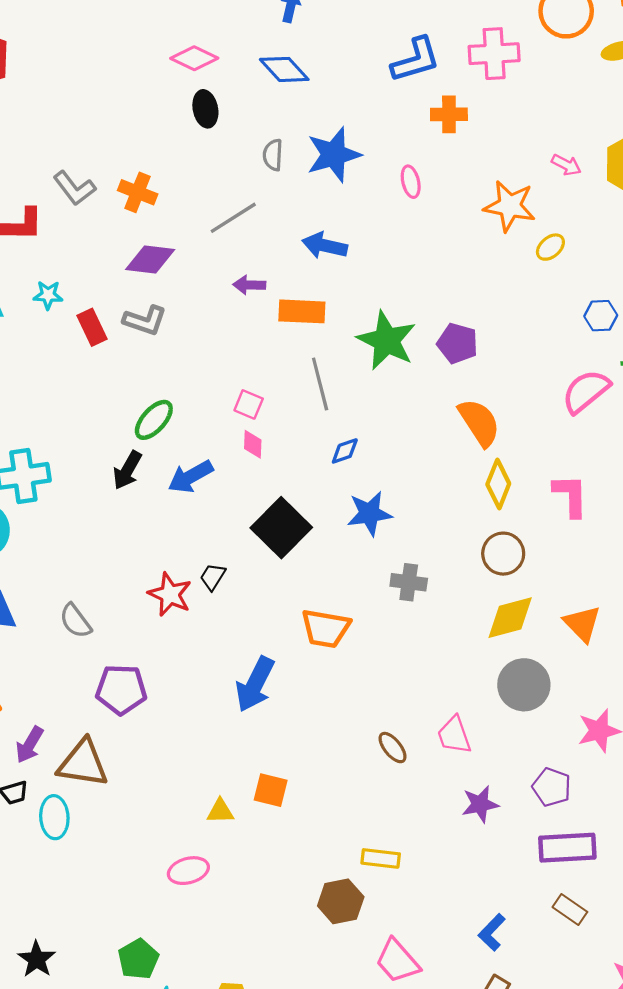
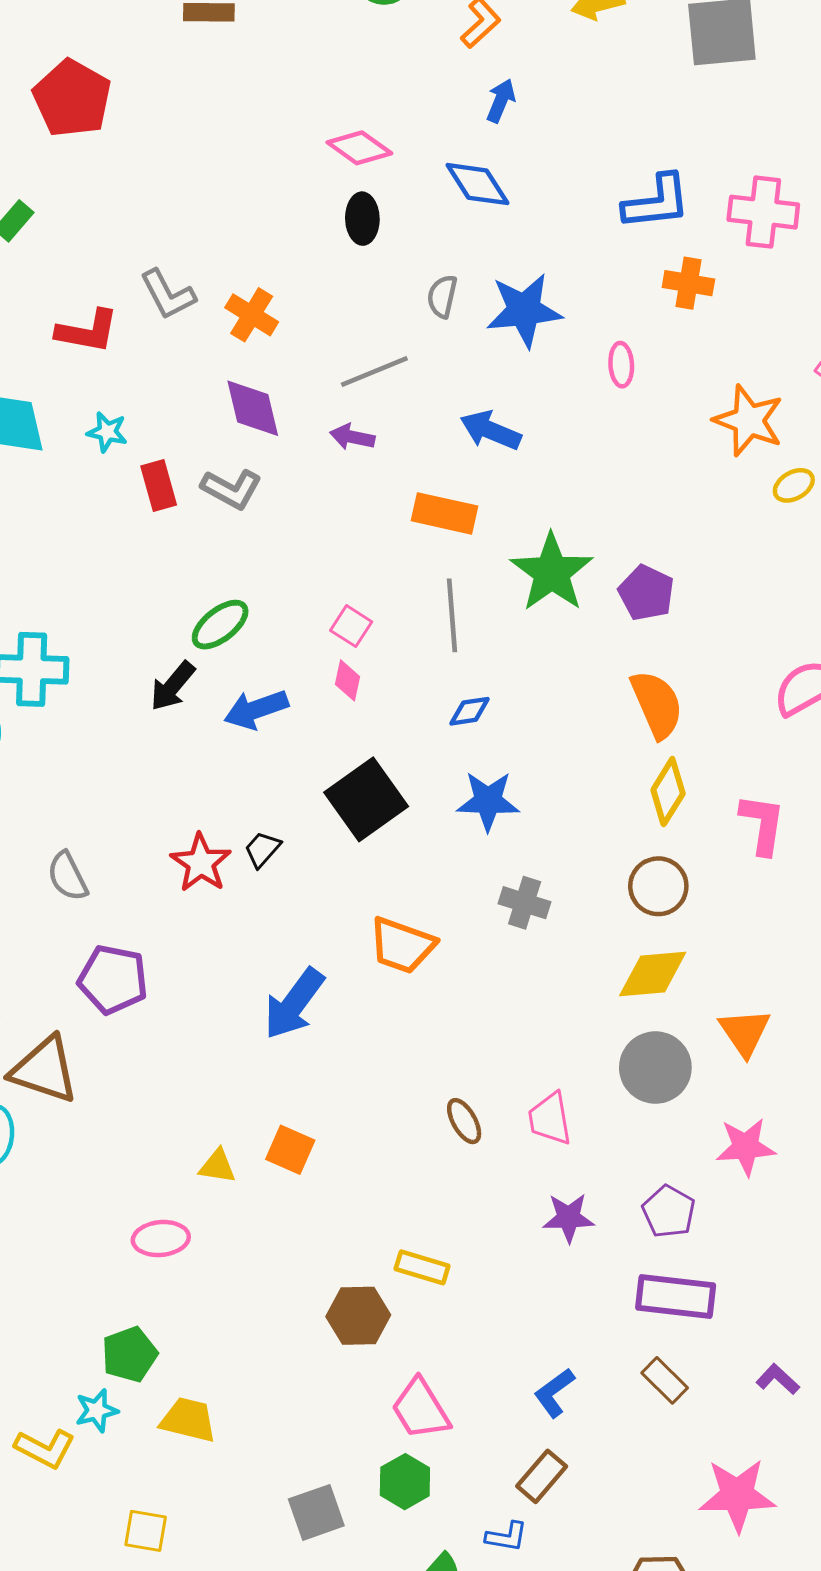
purple diamond: (150, 260) -> (253, 408), turned 60
purple arrow: (249, 285) -> (352, 437), moved
orange triangle: (582, 624) -> (745, 1032), moved
green pentagon: (138, 959) -> (130, 1354), moved

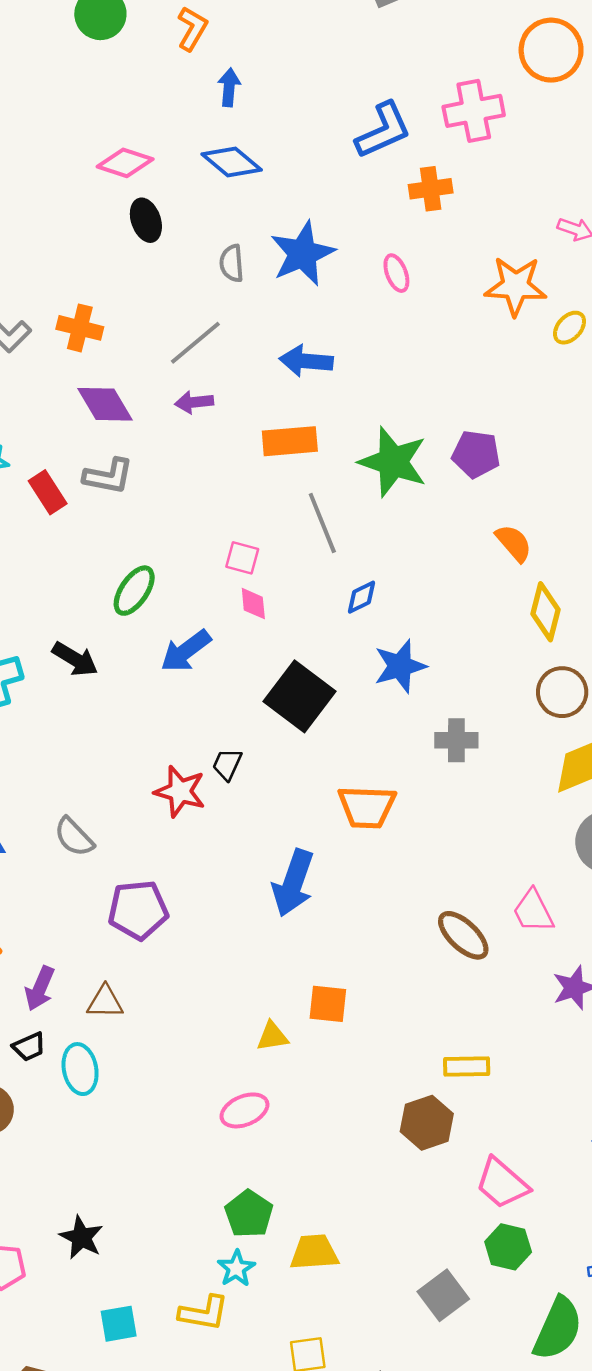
black arrow: (173, 686) -> (75, 659), moved, turned -81
orange semicircle: (657, 704) -> (514, 543), size x0.7
brown triangle: (44, 1070) -> (105, 1002), size x0.6
brown ellipse: (464, 1121) -> (463, 935), size x1.4

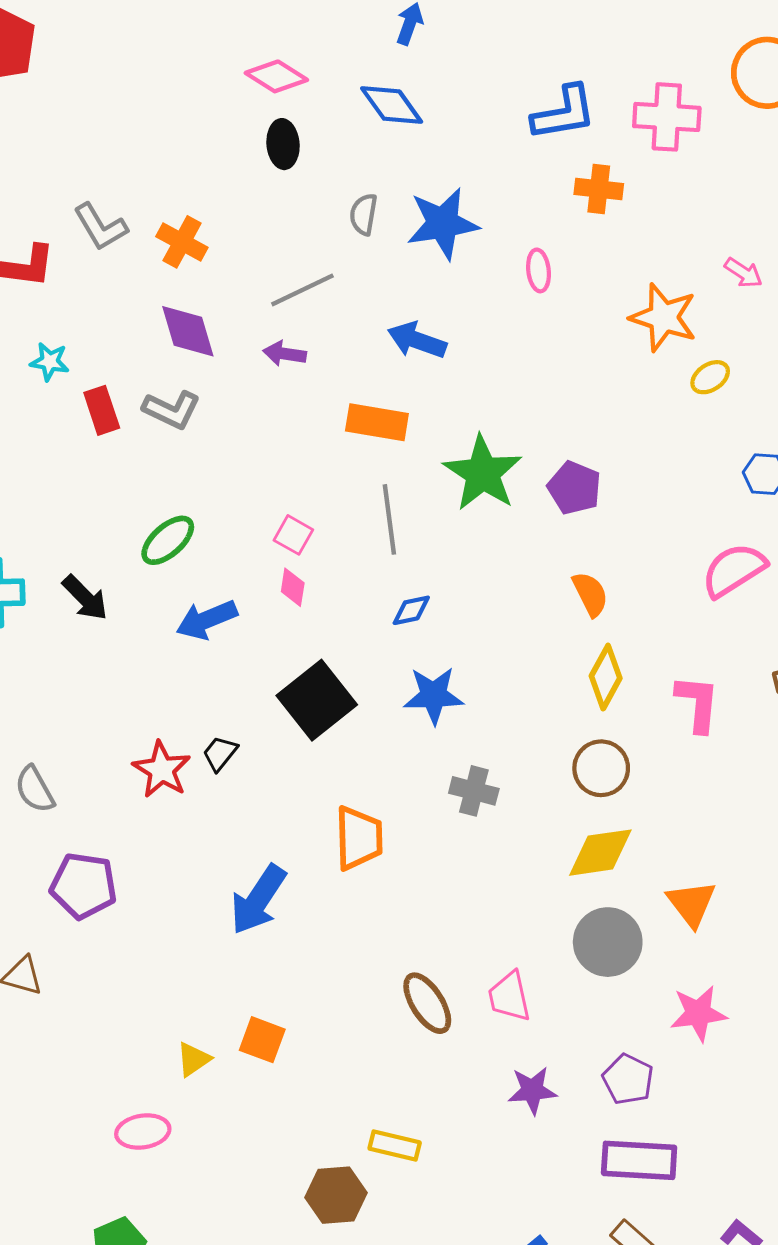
orange trapezoid: (367, 807) -> (359, 838), turned -108
yellow triangle: (272, 1036) -> (193, 1059), turned -40

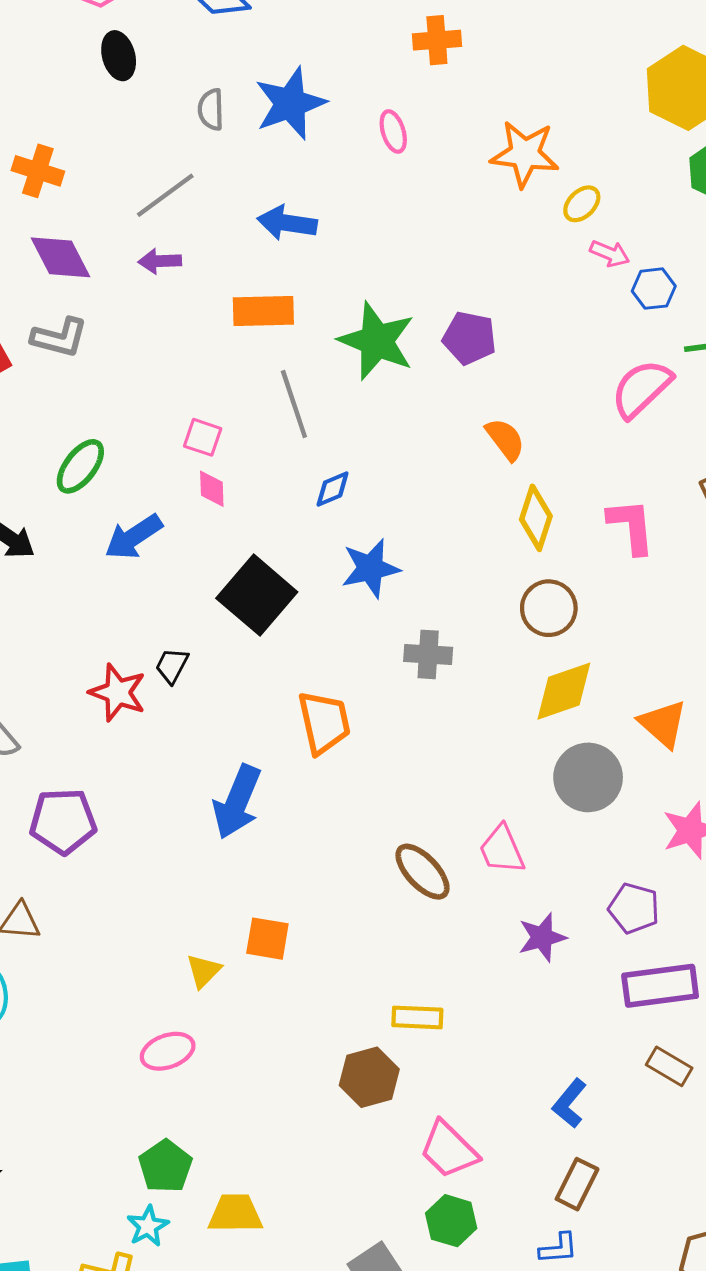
pink arrow: (743, 273) -> (610, 253), moved

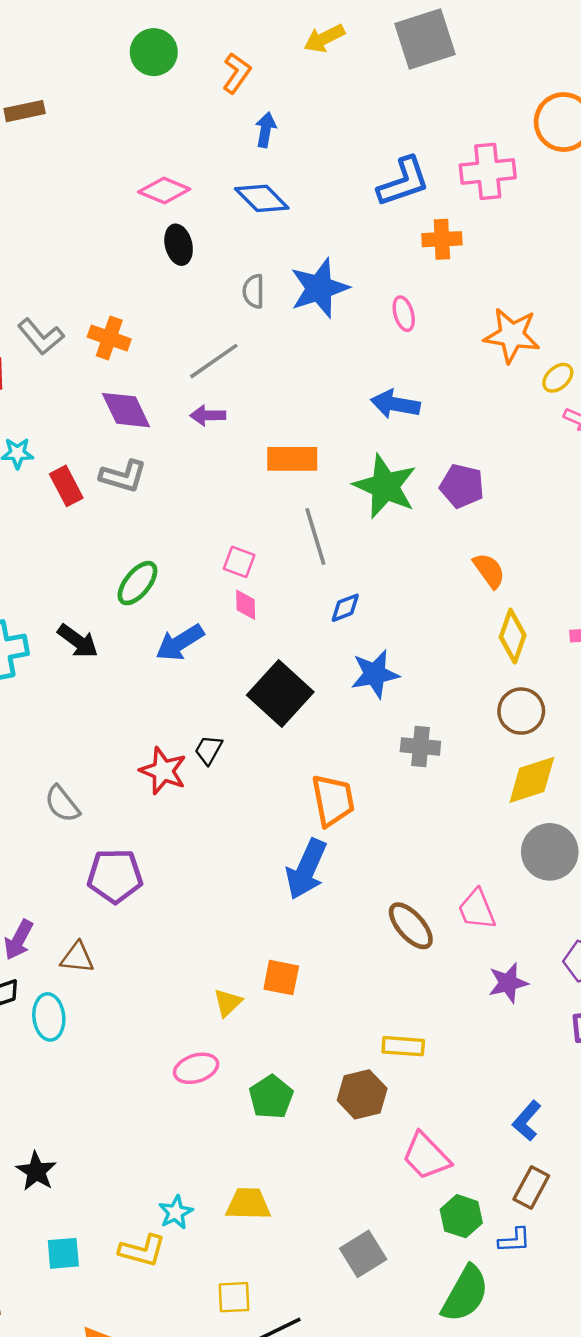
blue arrow: (287, 223) -> (395, 404), moved
blue arrow: (237, 802) -> (306, 869), moved
green pentagon: (165, 1166) -> (271, 1097), moved
green hexagon: (451, 1221) -> (461, 1216), moved

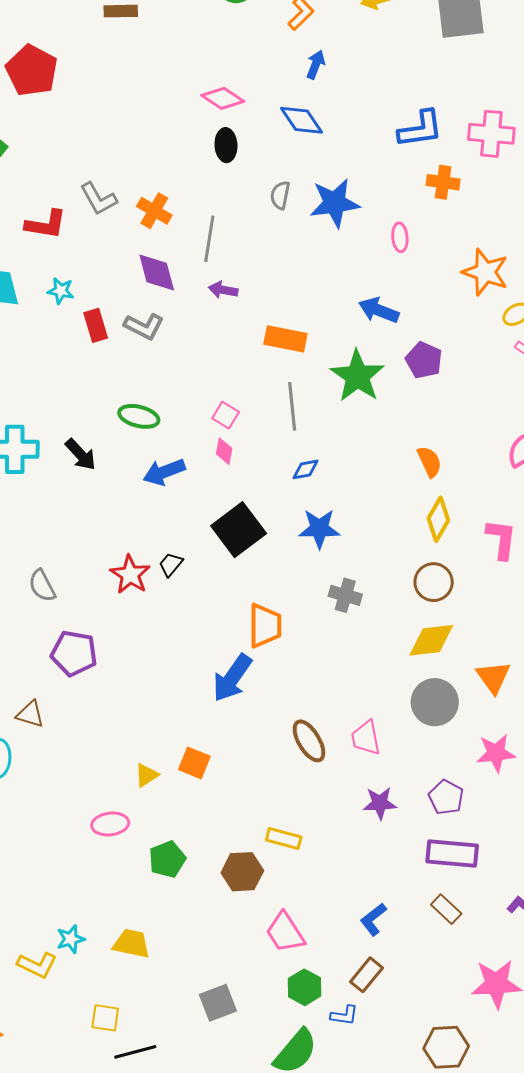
gray line: (214, 361) -> (209, 239), moved, turned -57
purple pentagon: (462, 486) -> (424, 360), moved
green ellipse: (137, 583) -> (139, 416), turned 54

